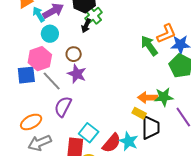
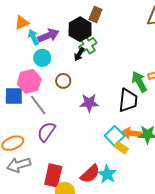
purple star: (77, 74) -> (89, 103), moved, turned -30
black trapezoid: (151, 128) -> (128, 100), moved
cyan square: (89, 133) -> (115, 136), moved

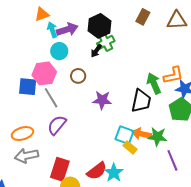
brown rectangle: (95, 15) -> (143, 17), moved
cyan square: (115, 136) -> (125, 135), turned -30

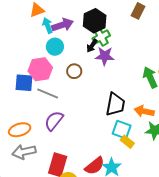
gray line: (51, 98) -> (48, 93), turned -35
purple star: (102, 100) -> (105, 56), moved
black trapezoid: (141, 101) -> (115, 104), moved
orange arrow: (142, 134) -> (144, 111), moved

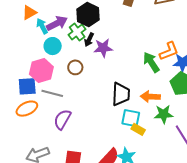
green cross: (101, 37) -> (77, 32), moved
orange ellipse: (20, 130) -> (27, 109), moved

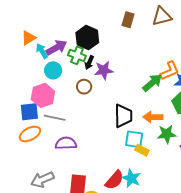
green cross: (77, 32) -> (77, 55), turned -30
green arrow: (151, 62) -> (152, 83), turned 85
brown circle: (75, 67) -> (84, 87), moved
purple semicircle: (62, 119) -> (66, 143), turned 60

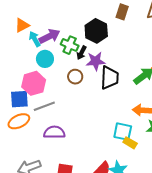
black hexagon: (87, 38) -> (96, 31), moved
black trapezoid: (123, 116) -> (110, 78), moved
gray line: (55, 118) -> (44, 106), turned -35

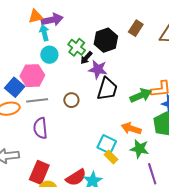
purple arrow: (49, 36) -> (52, 20), moved
brown circle: (75, 77) -> (71, 100), moved
blue square: (19, 99) -> (15, 87), turned 30
purple semicircle: (54, 132) -> (40, 128), turned -110

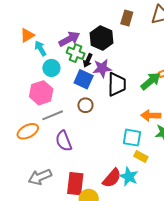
purple arrow: (52, 20) -> (69, 39), moved
blue square: (15, 87) -> (84, 79), moved
yellow rectangle: (111, 157) -> (141, 156), moved

